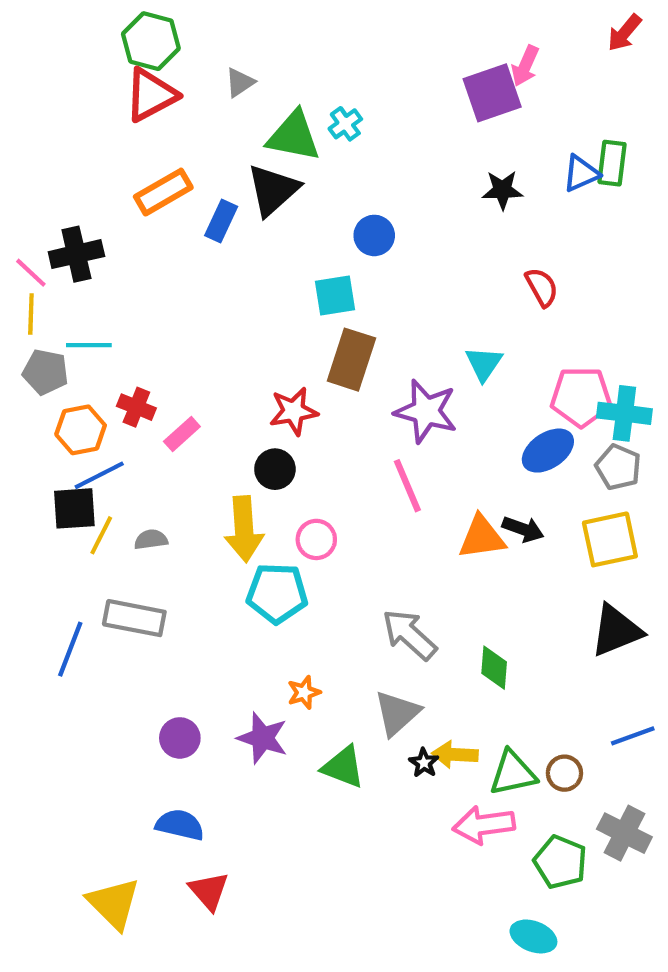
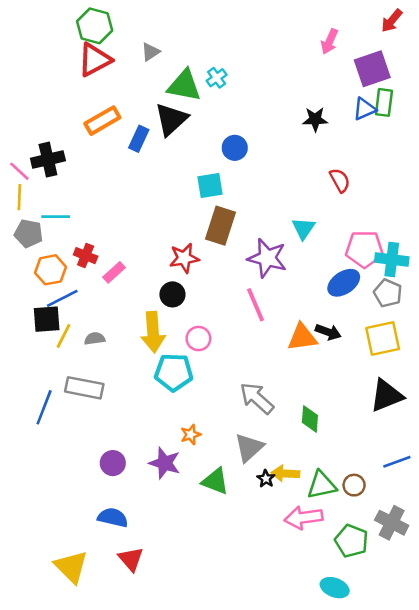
purple square: (492, 93) -> (372, 69), moved

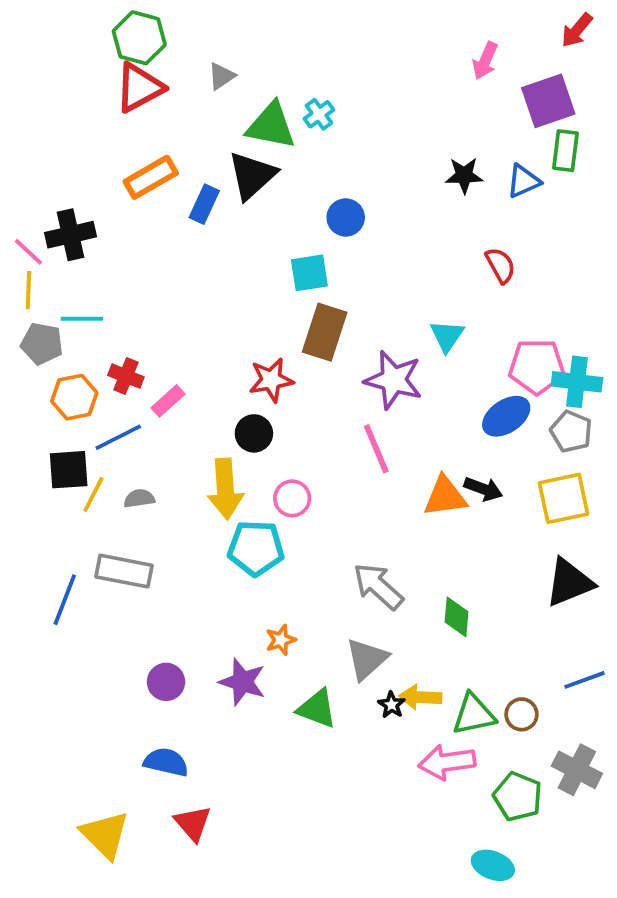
blue triangle: (364, 109) -> (523, 181), moved
blue line: (62, 298) -> (118, 437), moved

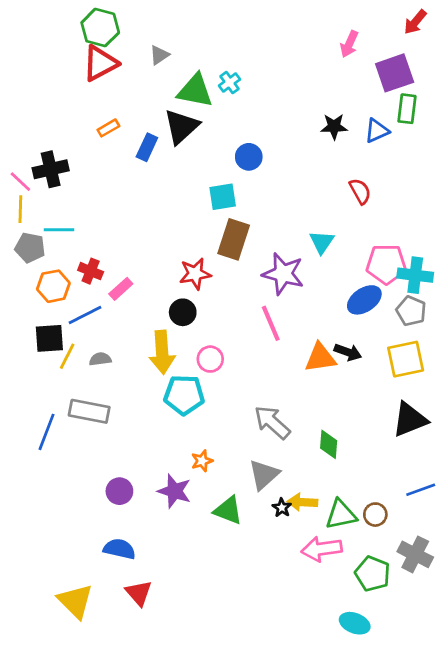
orange rectangle: (151, 177) -> (108, 128), size x0.6

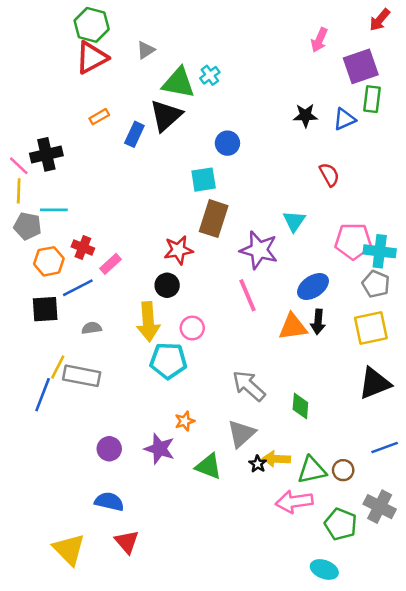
blue ellipse: (364, 300) -> (313, 287), moved
black arrow: (348, 352) -> (318, 322), turned 75
yellow line: (67, 356) -> (58, 367), moved

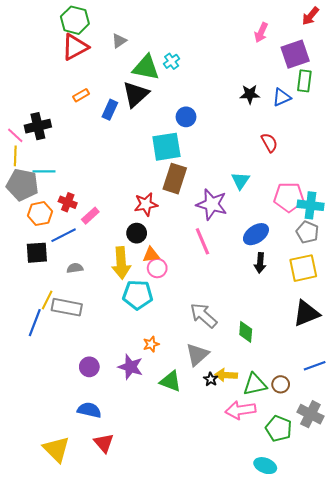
cyan square: (204, 180) -> (166, 147), size x1.4
gray pentagon: (27, 226) -> (22, 185), size x1.4
orange triangle: (293, 327) -> (151, 255), moved, size x0.7

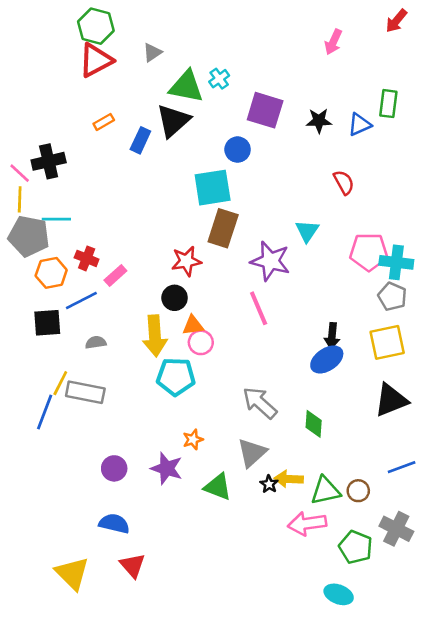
purple square: (295, 54) -> (265, 110), moved, turned 36
blue ellipse: (256, 234) -> (327, 359), moved

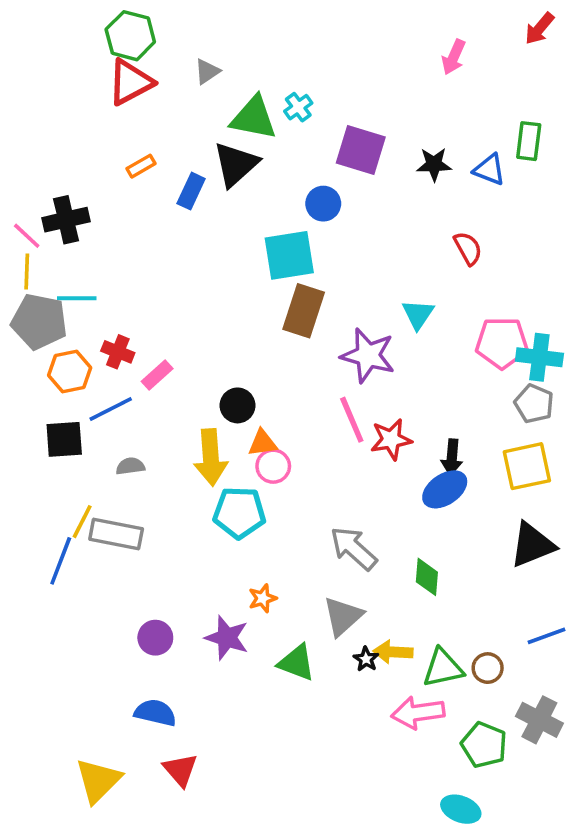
blue triangle: (360, 125) -> (489, 170), turned 45
red star: (186, 261) -> (391, 439), moved
yellow triangle: (72, 573) -> (98, 781), turned 30

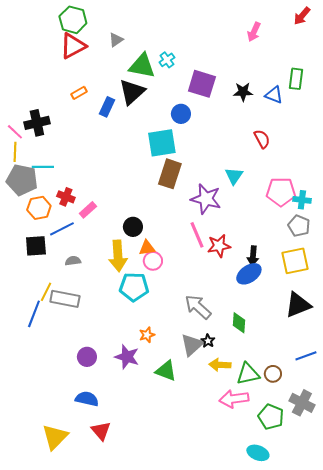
cyan cross: (539, 357) -> (302, 200), size x0.7
black star: (366, 659) -> (208, 341), moved

